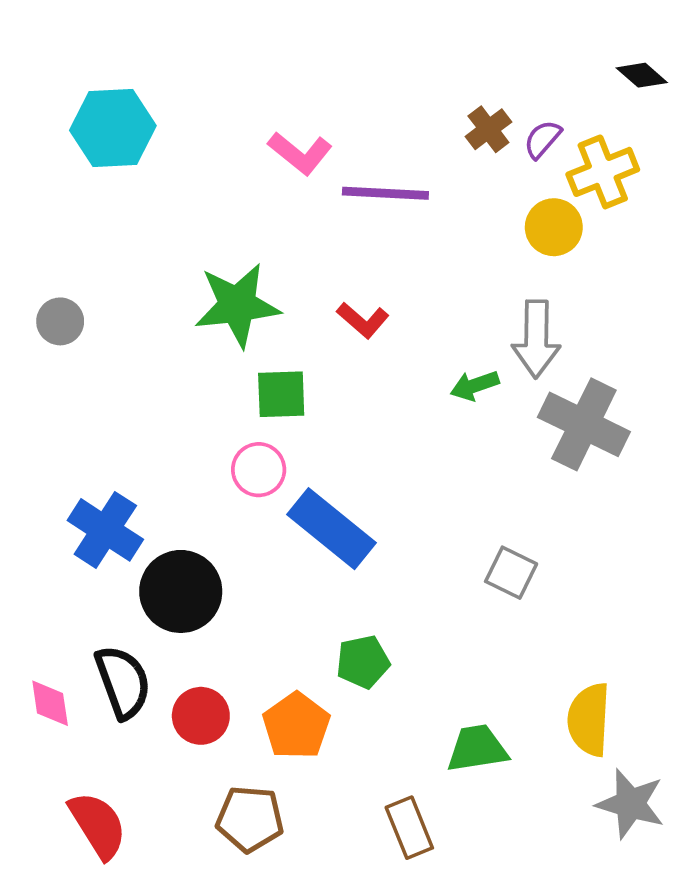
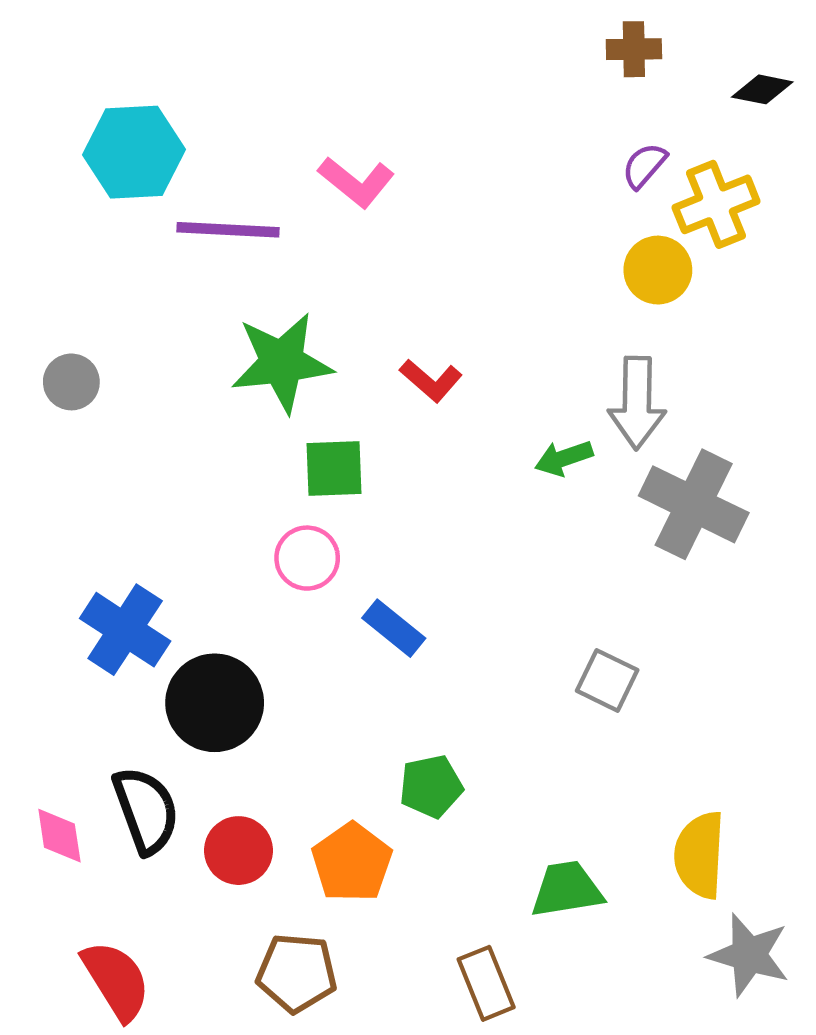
black diamond: (642, 75) -> (762, 89), turned -30
brown cross: (488, 129) -> (634, 49), moved, turned 36
purple line: (385, 193) -> (228, 230), moved
blue rectangle: (331, 529) -> (394, 628), size x0.6

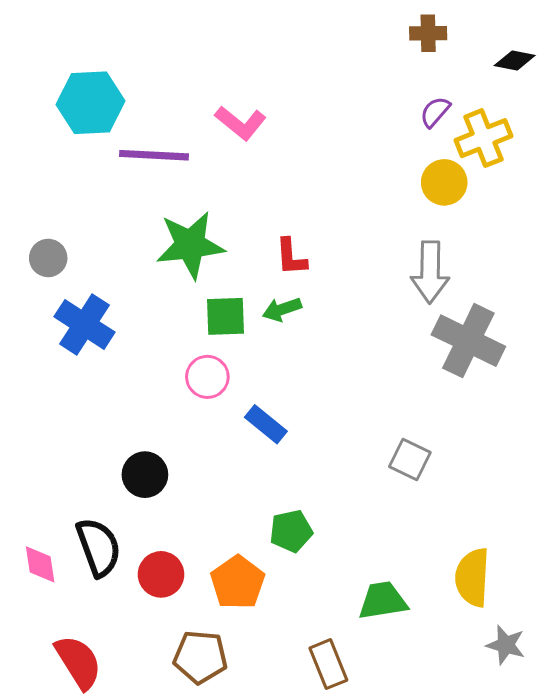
red L-shape: (431, 380) -> (291, 257), turned 45
green arrow: (564, 458) -> (282, 309), moved
blue cross: (125, 630) -> (84, 324), moved
black circle: (215, 703) -> (145, 475), size x0.7
gray star: (749, 955) -> (506, 645), size x0.7

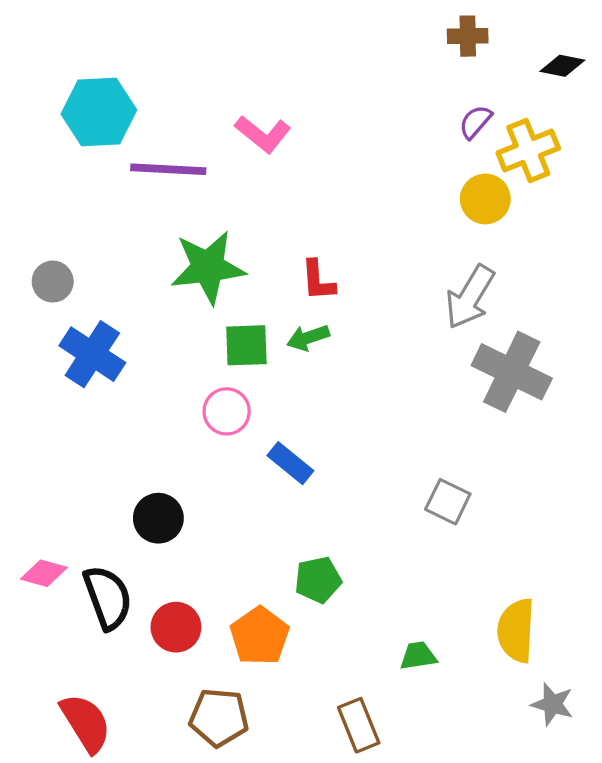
gray arrow: (430, 272) -> (470, 297), turned 30
pink diamond: (40, 564) -> (44, 573), moved, turned -66
green trapezoid: (383, 601) -> (418, 656), size x0.7

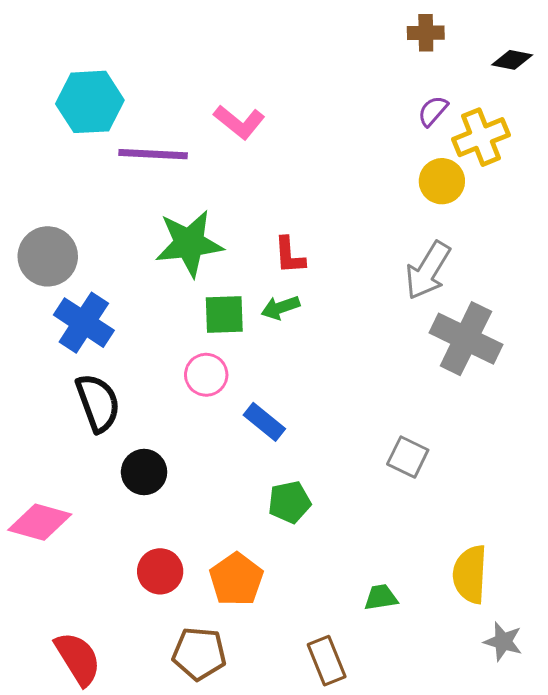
gray circle: (53, 282) -> (48, 256), size x1.6
pink diamond: (44, 573) -> (40, 522), size x1.5
green pentagon: (318, 580) -> (289, 502), moved
black semicircle: (108, 597) -> (98, 403), moved

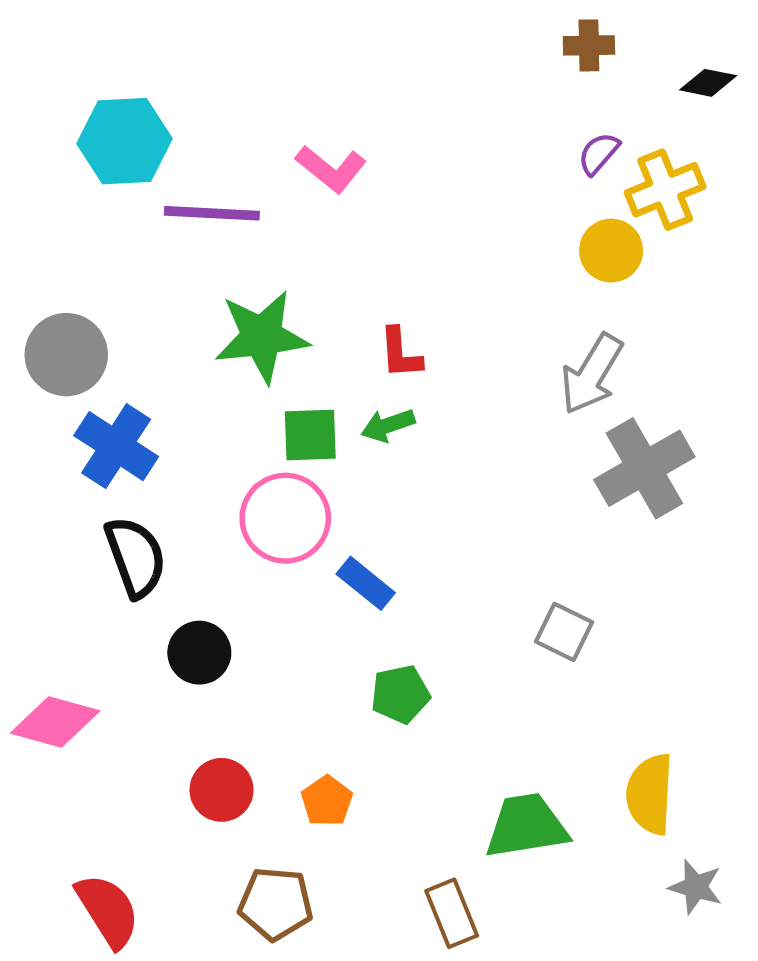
gray cross: (466, 339) -> (644, 468), turned 34
pink circle: (206, 375) -> (285, 518), size x1.5
orange pentagon: (236, 579) -> (327, 801), size x0.7
green trapezoid: (381, 597) -> (527, 826), size x1.8

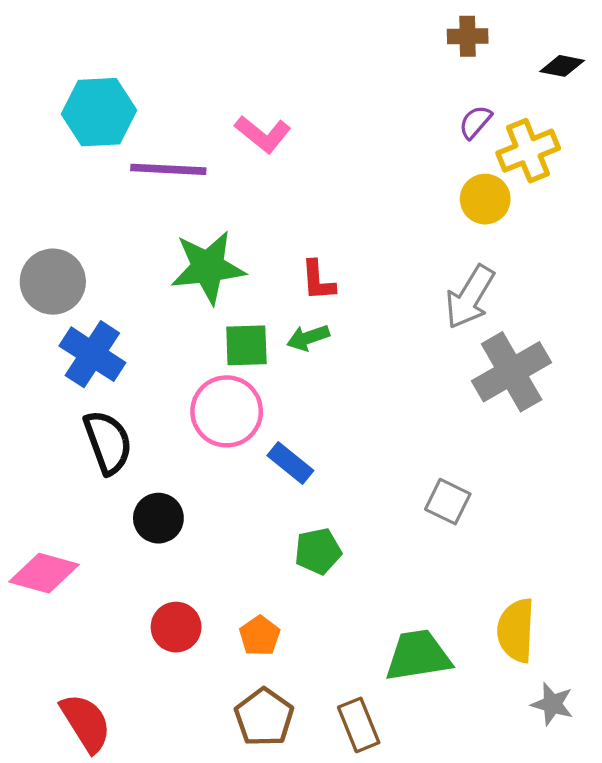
brown pentagon: (276, 904) -> (264, 717), moved, turned 30

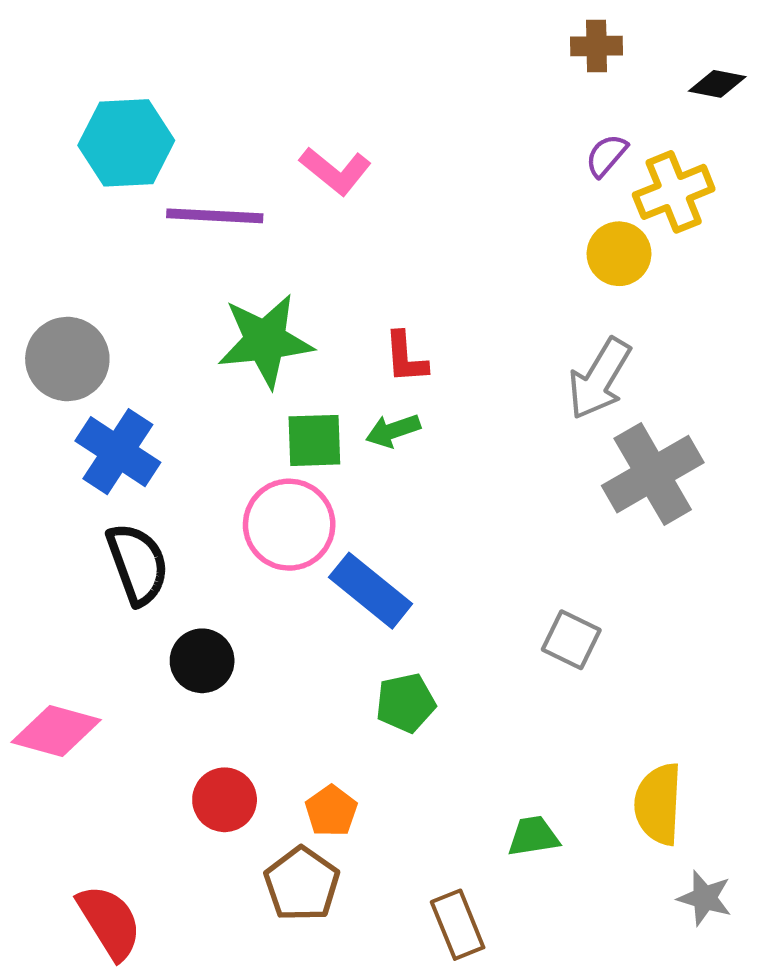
blue rectangle: (290, 463) -> (371, 591), size x1.4
green trapezoid: (418, 656) -> (533, 836), size x0.6
brown pentagon: (264, 717) -> (302, 884), moved

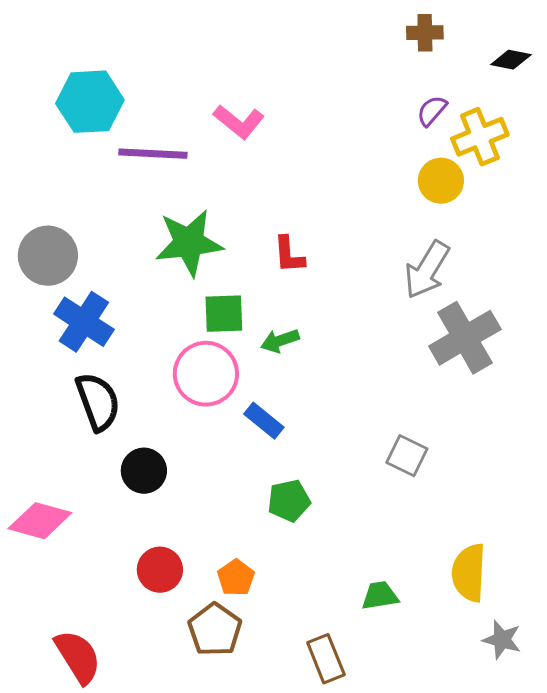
green arrow: (393, 431) -> (280, 341), moved
blue rectangle: (371, 591) -> (264, 421), size x0.7

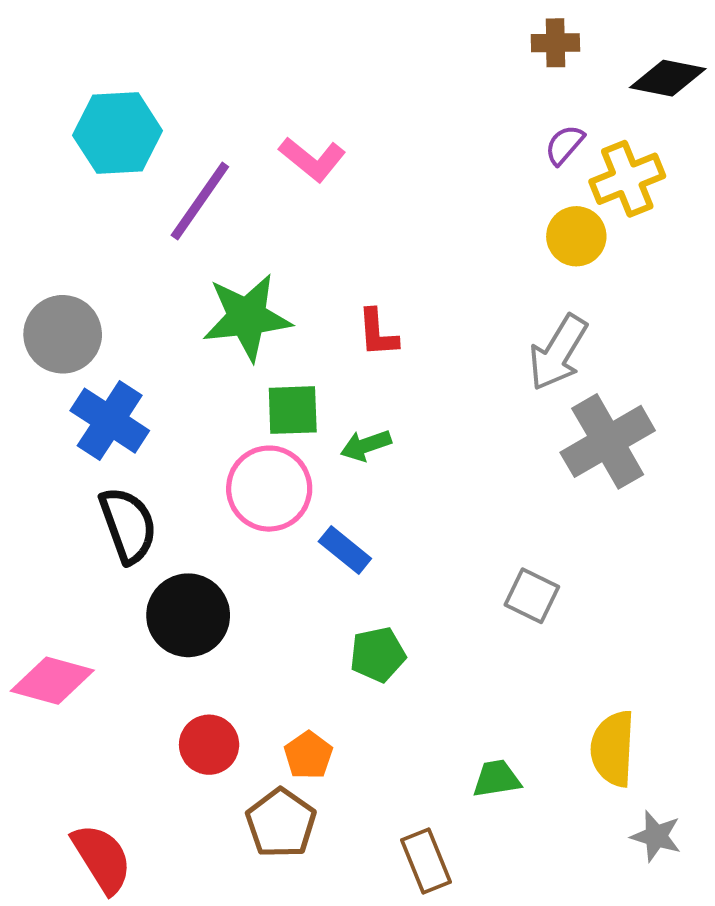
black diamond: (511, 60) -> (668, 78), size x1.4
purple line: (153, 154) -> (200, 201), turned -58
black circle: (144, 471) -> (188, 615), size x1.4

